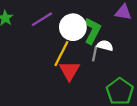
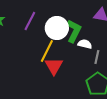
purple line: (42, 19) -> (30, 21), turned -30
gray line: (95, 54) -> (97, 57), moved

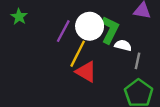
purple line: (30, 21) -> (63, 31), moved
red triangle: (54, 66) -> (86, 72), turned -30

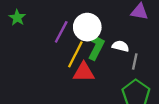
green L-shape: (110, 30) -> (96, 46), moved
red triangle: (86, 72) -> (84, 72), turned -30

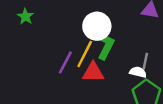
purple line: (61, 32) -> (65, 62), moved
white semicircle: (121, 46) -> (138, 72), moved

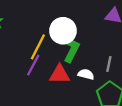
yellow line: (85, 54) -> (38, 47), moved
white semicircle: (138, 72) -> (86, 74), moved

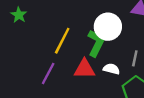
white circle: (63, 31) -> (108, 27), moved
purple line: (33, 65) -> (48, 74), moved

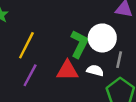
white circle: (108, 27) -> (102, 38), moved
yellow line: (62, 41) -> (26, 45), moved

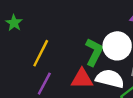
white semicircle: (95, 70) -> (110, 79), size x1.6

